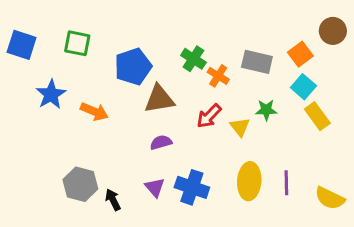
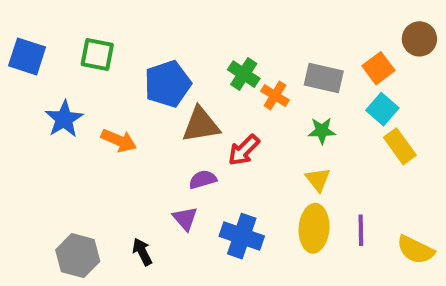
green star: (266, 110) -> (322, 131), moved
red arrow: (209, 116) -> (244, 150), moved
yellow triangle: (240, 127) -> (318, 179), moved
gray hexagon: (80, 184) -> (78, 256), moved
purple triangle: (155, 187) -> (185, 219), moved

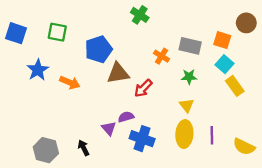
orange square: (378, 68) -> (222, 40), turned -36
green cross: (244, 74) -> (140, 15), moved
purple semicircle: (203, 179) -> (126, 117), moved

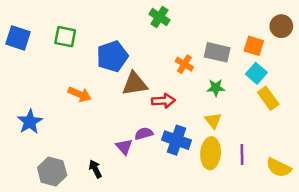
blue star: (38, 70) -> (30, 122), moved
red arrow: (143, 88) -> (163, 101), turned -138
blue cross: (142, 139) -> (177, 140), moved

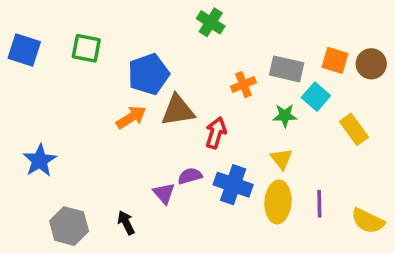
brown circle: (281, 26) -> (371, 64), moved
orange cross: (184, 64) -> (243, 85), turned 36
cyan square: (256, 73) -> (316, 97), moved
orange arrow: (80, 94) -> (131, 117), moved, turned -55
red arrow: (163, 101) -> (216, 133), turned -70

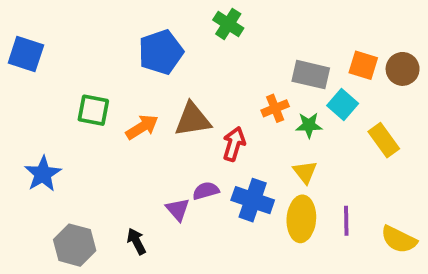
green square: (86, 48) -> (93, 110), moved
blue pentagon: (148, 74) -> (161, 52), moved
orange cross: (243, 85) -> (275, 108), moved

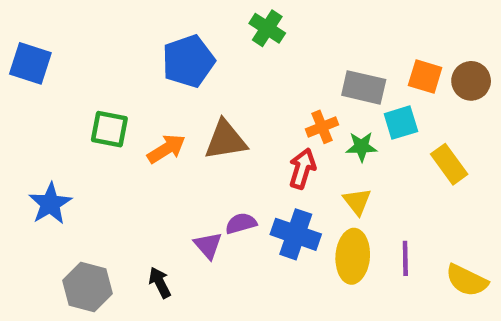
cyan square: (343, 105) -> (401, 123), turned 32
red arrow: (234, 144) -> (302, 169), moved

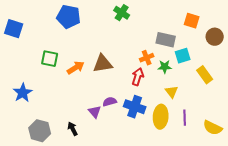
blue pentagon: (188, 61) -> (69, 17), moved, turned 30
orange square: (425, 76) -> (192, 21), moved
yellow triangle: (357, 201) -> (172, 92), moved

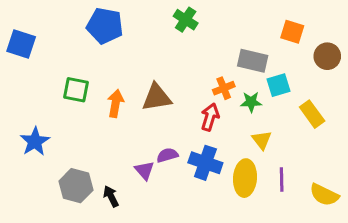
orange arrow: (76, 68) -> (116, 103), turned -48
gray hexagon: (40, 131) -> (76, 186), moved

